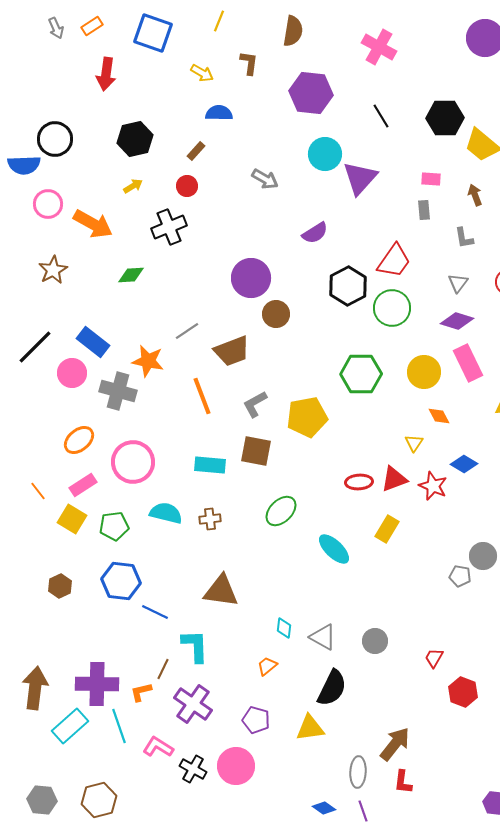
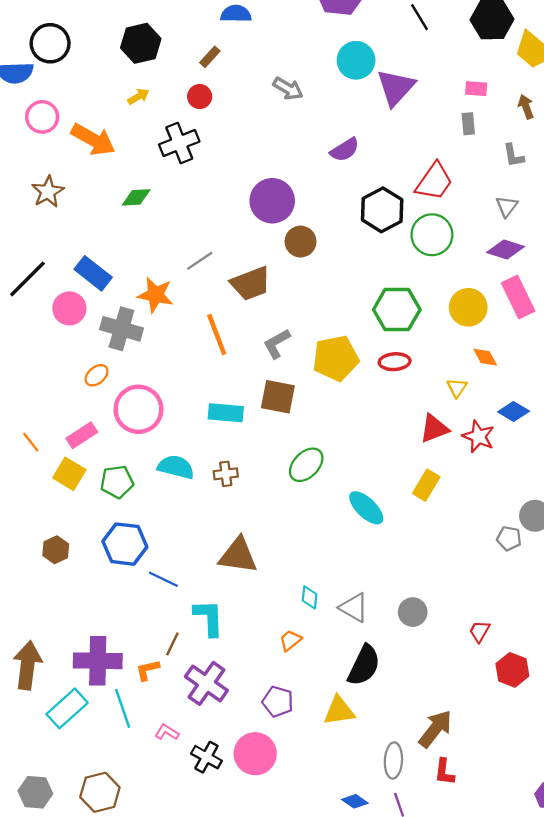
orange ellipse: (79, 440) -> (97, 375), moved, size x0.7
red ellipse: (359, 482) -> (395, 362), moved
pink L-shape: (158, 747) -> (167, 732), size x0.7

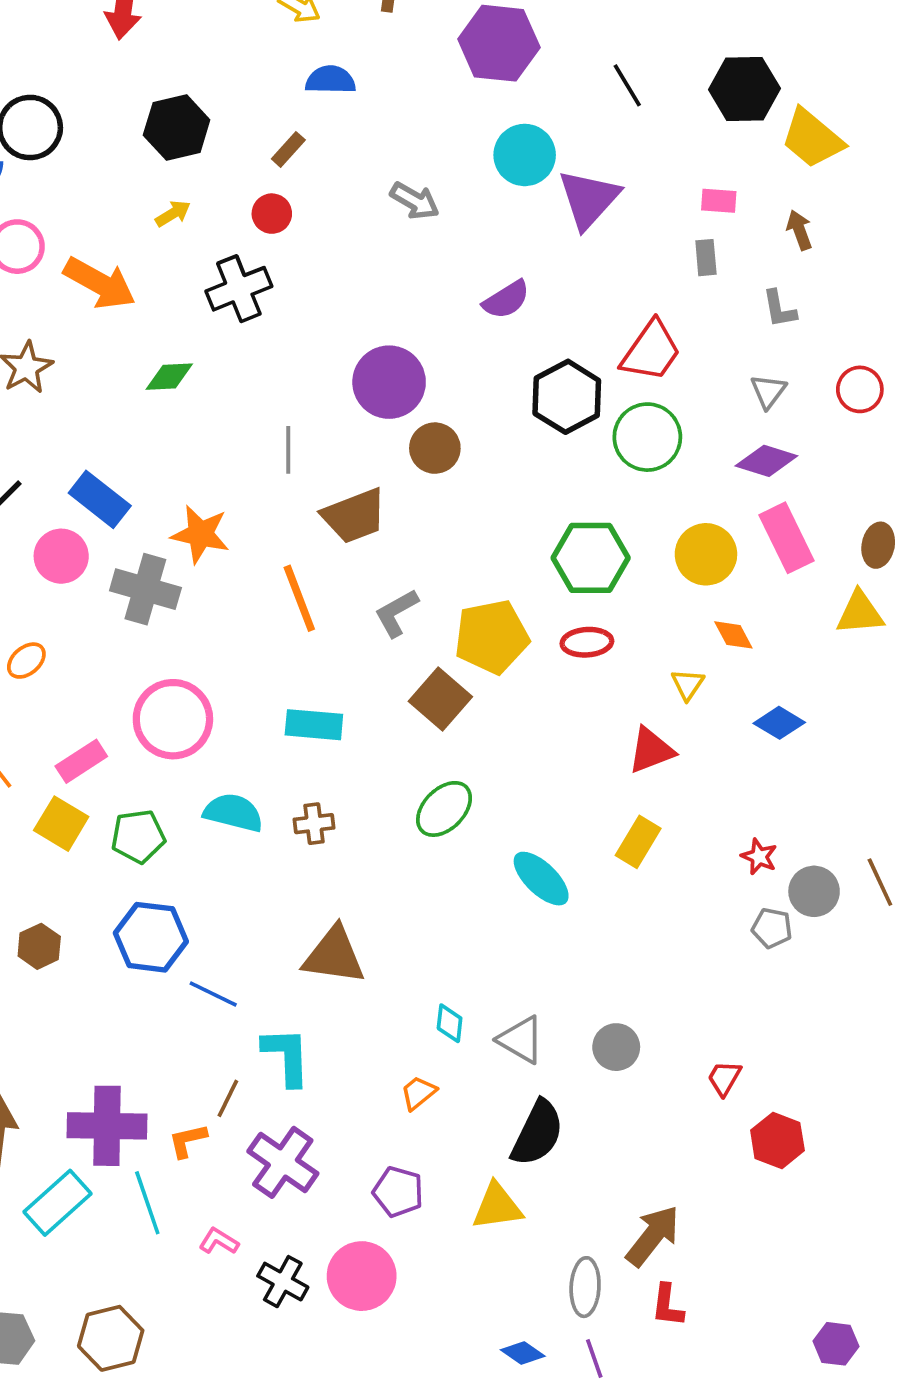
gray line: (200, 261) -> (288, 450), moved, turned -56
orange ellipse: (97, 375) -> (26, 661), moved
brown square: (278, 397) -> (440, 699), moved, turned 30
red star: (478, 436) -> (759, 857), moved, size x0.7

